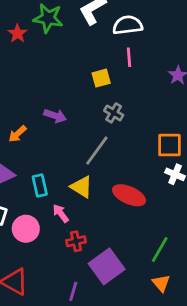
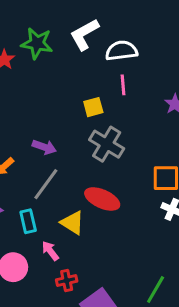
gray cross: (114, 113) -> (107, 144), size x1.6
gray line: (97, 151) -> (46, 184), moved
red ellipse: (129, 195) -> (102, 199), moved

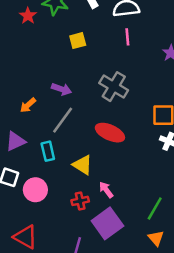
yellow square: (93, 107) -> (78, 41), moved
yellow triangle: (73, 223) -> (83, 165), moved
pink arrow: (50, 251) -> (106, 190), moved

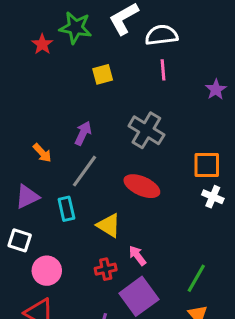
purple arrow: (61, 89) -> (83, 133), turned -84
orange arrow: (28, 105) -> (42, 153), turned -91
pink circle: (35, 190) -> (47, 271), moved

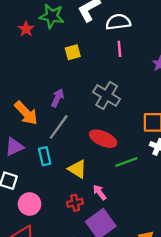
orange arrow: (42, 153) -> (26, 113), size x1.6
green line: (196, 278) -> (126, 162), moved, turned 40

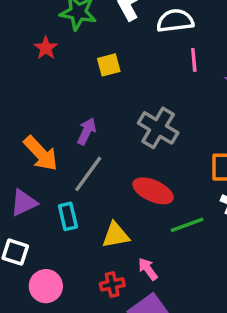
red star: (26, 29) -> (46, 48), moved
pink line: (119, 49) -> (194, 60), moved
yellow triangle: (77, 169) -> (116, 235), turned -42

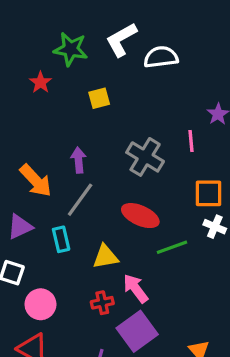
pink line: (194, 60) -> (191, 141), moved
purple arrow: (87, 131) -> (79, 160), turned -30
pink arrow: (148, 269) -> (136, 288), size x1.4

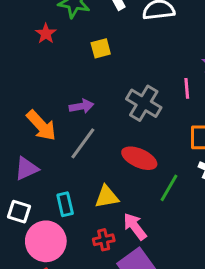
purple arrow: (79, 160) -> (81, 106), turned 85
cyan rectangle: (61, 239) -> (65, 204), moved
green line: (172, 247) -> (169, 188), turned -40
pink circle: (40, 304) -> (46, 241), size x1.4

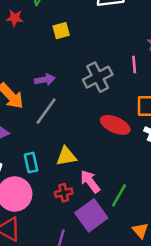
red star: (46, 34) -> (15, 18), turned -30
gray cross: (144, 103) -> (98, 77), turned 32
red ellipse: (139, 158) -> (115, 125), moved
green line: (169, 188) -> (119, 195), moved

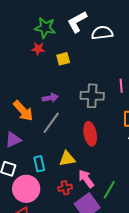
red star: (15, 18) -> (38, 49), moved
gray cross: (98, 77) -> (92, 96), turned 30
red ellipse: (115, 125) -> (90, 134), moved, turned 55

